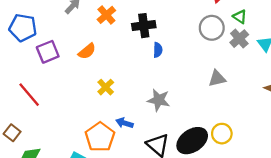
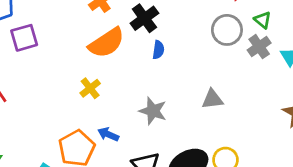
black cross: (144, 26) -> (144, 18), turned -35
orange semicircle: (87, 51) -> (106, 43), moved, size x1.6
gray triangle: (217, 78) -> (212, 99), moved

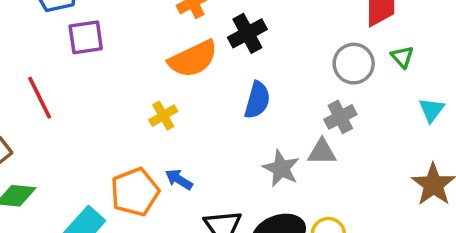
gray cross: (259, 47) -> (340, 117), moved
blue semicircle: (158, 50) -> (257, 100), moved, size x1.5
gray star: (153, 111) -> (281, 168), moved

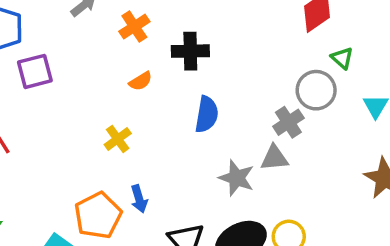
black cross: (247, 33) -> (190, 51), turned 33
orange semicircle: (193, 59) -> (141, 81), size x0.5
gray circle: (354, 64) -> (316, 90), moved
blue arrow: (179, 179) -> (139, 199), turned -132

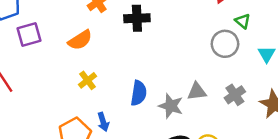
orange semicircle: (141, 81) -> (80, 40), moved, size x1.5
blue semicircle: (207, 114) -> (139, 93), moved
gray cross: (288, 122) -> (235, 95), moved

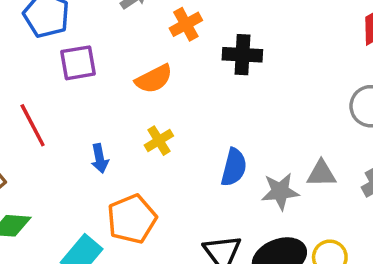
gray star: (171, 106) -> (280, 191), turned -30
blue arrow: (103, 122) -> (100, 158), moved

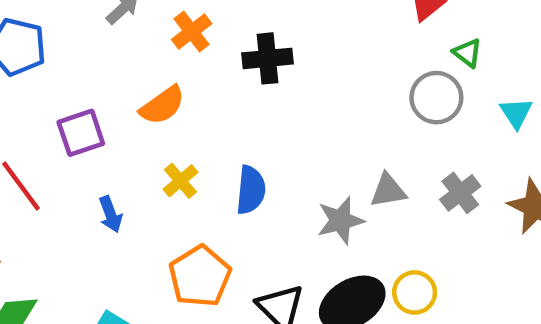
purple square: (78, 63) -> (81, 133), moved
blue semicircle: (234, 167) -> (251, 190), moved
orange pentagon: (132, 219) -> (200, 276), moved

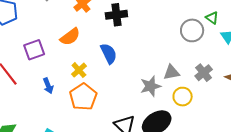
green triangle: (467, 53) -> (212, 18), moved
blue semicircle: (251, 190) -> (109, 54), moved, turned -30
orange pentagon: (200, 276) -> (83, 97), moved
yellow circle: (415, 292) -> (183, 97), moved

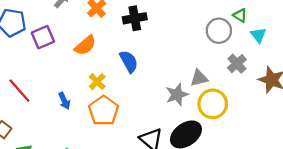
purple square: (34, 50) -> (43, 37), moved
gray cross: (204, 73) -> (237, 64), moved
yellow circle: (183, 97) -> (213, 104), size x1.4

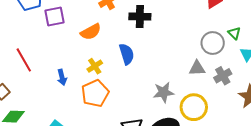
gray triangle: (199, 78) -> (197, 68), moved

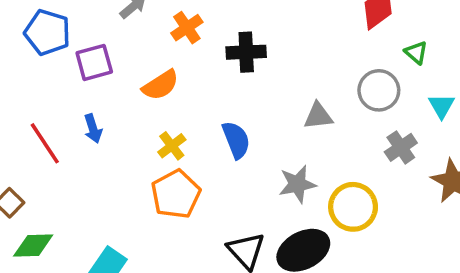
green triangle: (234, 33) -> (416, 52), moved
blue semicircle: (127, 54) -> (236, 140), moved
gray triangle: (197, 68) -> (318, 116), moved
blue arrow: (62, 77) -> (93, 129), moved

